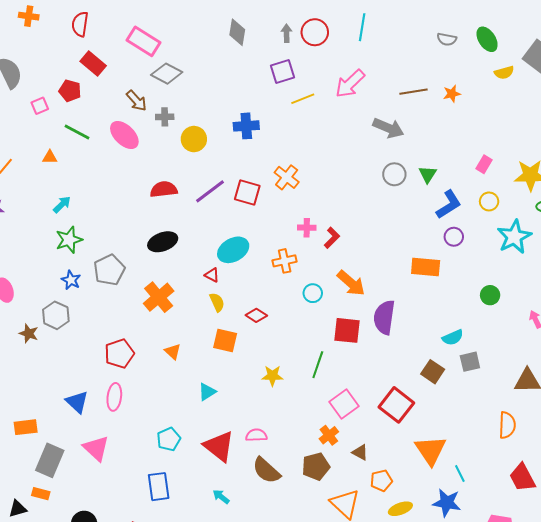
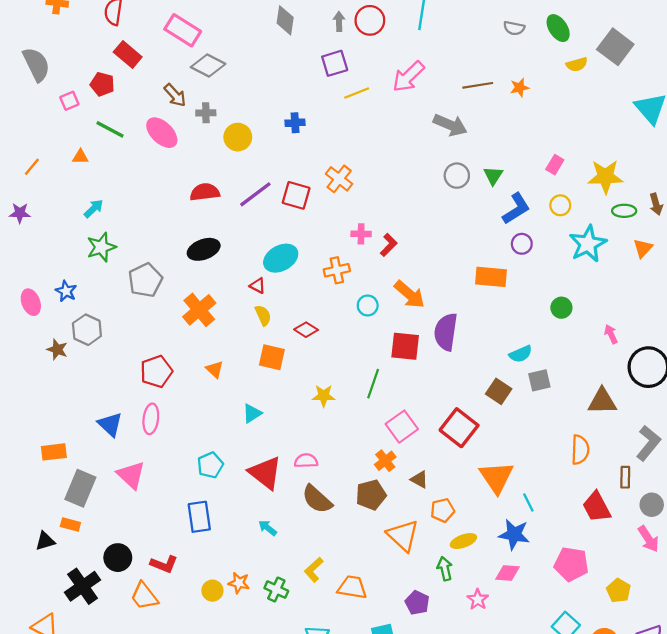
blue cross: (246, 126) -> (295, 123), size x0.7
blue star: (71, 280) -> (66, 291), moved

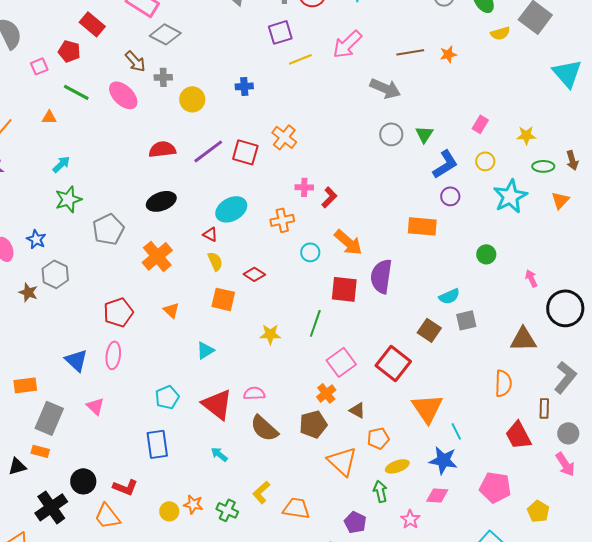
yellow star: (605, 177) -> (526, 135), size x0.6
pink triangle: (131, 475) -> (95, 406), size x0.7

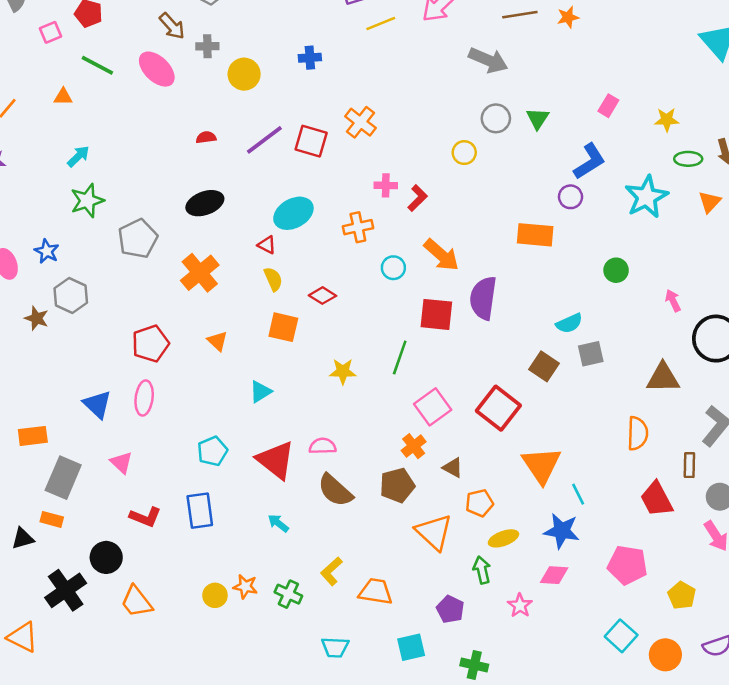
red semicircle: (162, 149) -> (206, 137), size x0.6
yellow circle: (485, 161) -> (464, 153), moved
blue L-shape: (445, 164) -> (589, 161), moved
red L-shape: (125, 487) -> (145, 517), moved

